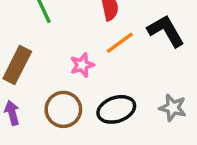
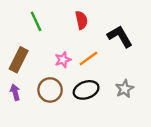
orange line: (120, 43) -> (88, 59), moved
gray star: (173, 108) -> (124, 89), turned 30

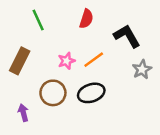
red semicircle: (81, 20) -> (86, 19), turned 30
gray star: (124, 89) -> (142, 69), moved
purple arrow: (15, 92) -> (23, 113), moved

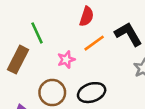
green line: (38, 20) -> (37, 33), moved
orange line: (94, 60) -> (94, 43), moved

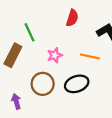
orange line: (94, 43) -> (90, 56), moved, turned 48

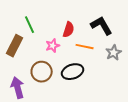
red semicircle: (72, 18) -> (69, 30), moved
purple arrow: (16, 101) -> (18, 88), size x1.5

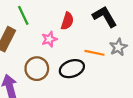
orange line: (85, 47) -> (95, 53), moved

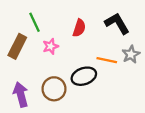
pink star: (49, 39) -> (51, 46), moved
brown circle: (37, 69) -> (54, 89), moved

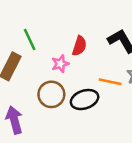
pink star: (51, 46) -> (60, 64), moved
brown circle: (54, 89) -> (51, 94), moved

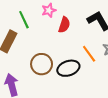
pink star: (60, 64) -> (49, 10), moved
orange line: (110, 82) -> (89, 54), turned 42

